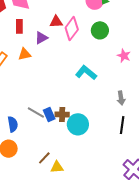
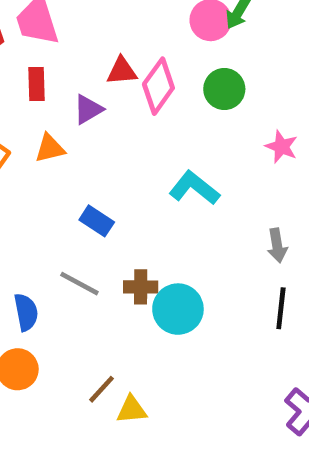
blue rectangle: (49, 114) -> (97, 221), moved, turned -32

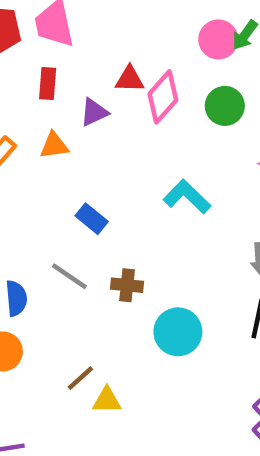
cyan circle: (178, 309) -> (178, 332), moved

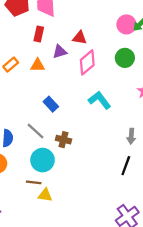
pink diamond: (163, 97) -> (87, 62), moved
cyan circle: (178, 332) -> (43, 160), moved
brown line: (80, 378) -> (34, 182), turned 40

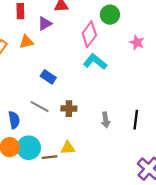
pink diamond: (87, 62) -> (89, 34), moved
gray arrow: (131, 136) -> (106, 120), moved
cyan circle: (43, 160) -> (29, 148), moved
yellow triangle: (45, 195) -> (68, 148), moved

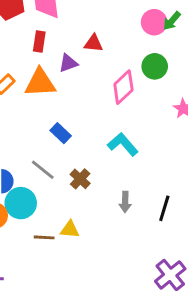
orange triangle: (26, 42) -> (40, 83), size x1.6
cyan L-shape: (95, 62) -> (123, 144), moved
brown cross: (69, 109) -> (80, 179), turned 32
cyan circle: (29, 148) -> (21, 203), moved

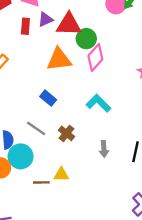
red triangle: (93, 43) -> (69, 24), size x1.6
purple triangle: (68, 63) -> (45, 19), moved
green circle: (155, 66) -> (86, 39), moved
orange triangle: (40, 83) -> (59, 59), moved

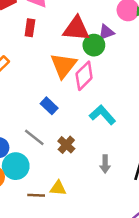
purple triangle: (45, 19) -> (106, 32), moved
pink diamond: (95, 57) -> (84, 76), moved
orange triangle: (59, 59) -> (63, 65), turned -48

